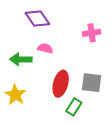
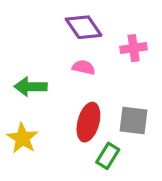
purple diamond: (37, 19) -> (84, 27), moved
pink semicircle: (45, 48) -> (84, 67), moved

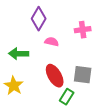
purple diamond: (84, 27) -> (39, 19), moved, turned 65
red ellipse: (88, 122) -> (55, 76), turned -45

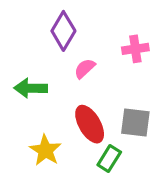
pink semicircle: (52, 42) -> (85, 69), turned -56
yellow star: (14, 86) -> (45, 150), moved

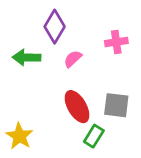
green arrow: (31, 88) -> (26, 57), moved
yellow star: (45, 150) -> (19, 136), moved

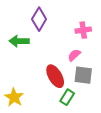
pink semicircle: (73, 59) -> (74, 55), moved

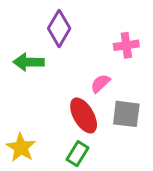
pink semicircle: (74, 55) -> (100, 83), moved
green rectangle: (67, 97) -> (77, 154), moved

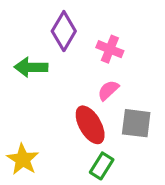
pink cross: (126, 45) -> (110, 49), moved, turned 30
green rectangle: (77, 154) -> (102, 166), moved

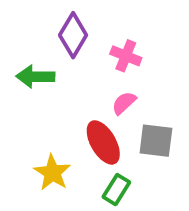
yellow star: (23, 159) -> (52, 173), moved

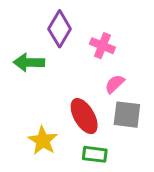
pink semicircle: (124, 103) -> (115, 84), moved
green rectangle: (116, 190) -> (95, 154), turned 65

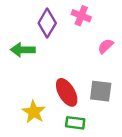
pink cross: (102, 46) -> (81, 16), moved
pink semicircle: (115, 84) -> (106, 46), moved

